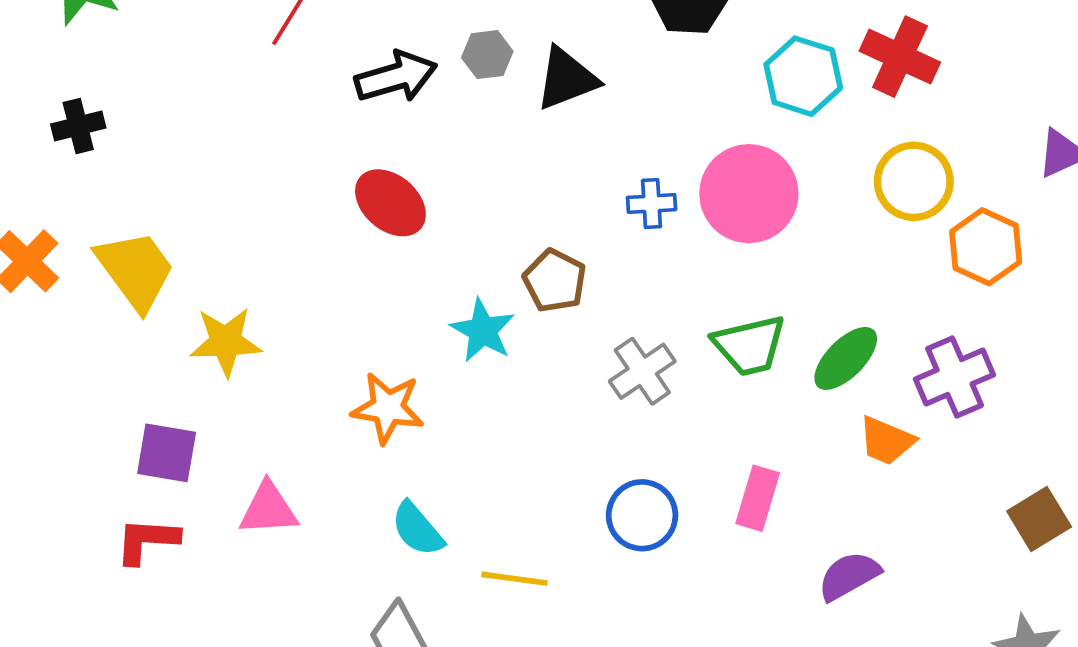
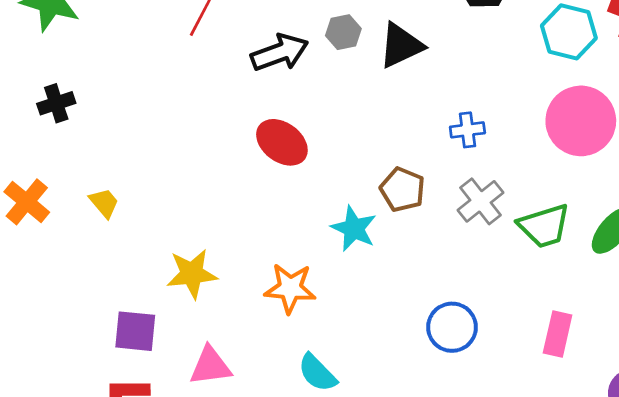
pink circle: (749, 194) -> (581, 121), moved
yellow trapezoid: (136, 270) -> (104, 203), size x0.5
yellow star: (226, 342) -> (192, 274), moved
gray cross: (642, 371) -> (481, 201), moved
blue circle: (642, 515) -> (452, 327), moved

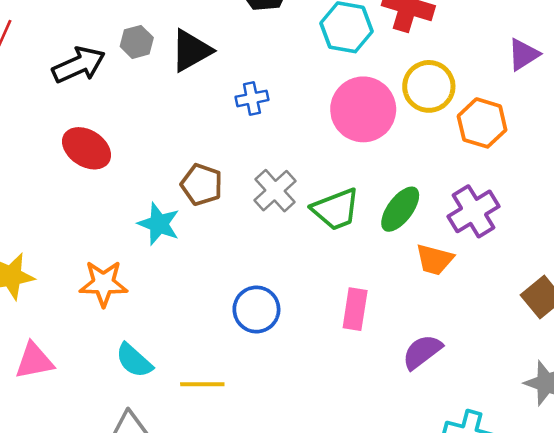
blue cross: (467, 130) -> (252, 98), moved

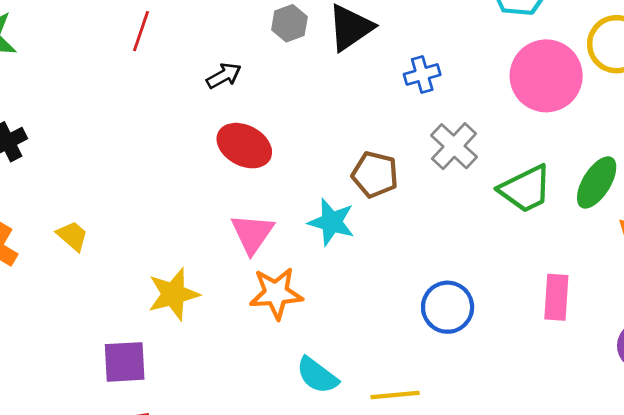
black arrow: (79, 65) -> (224, 76), moved, size x0.6
gray cross: (275, 191) -> (454, 146), moved
pink triangle: (34, 361) -> (252, 233), moved, turned -39

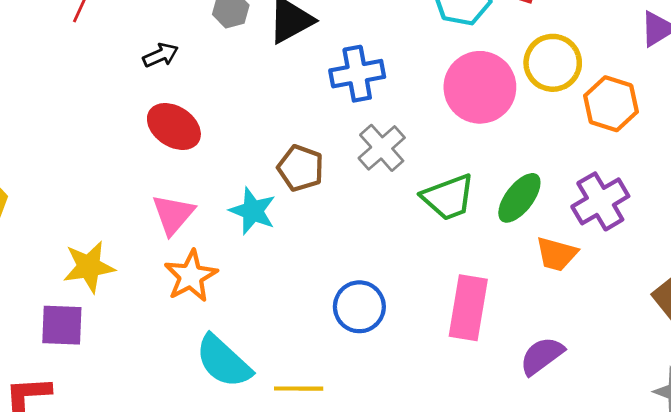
blue cross: (422, 74) -> (357, 74), size x1.5
orange star: (276, 293) -> (191, 276), turned -30
pink rectangle: (556, 297) -> (468, 308), size x1.4
purple square: (125, 362) -> (62, 325), moved
cyan semicircle: (317, 375) -> (223, 361), size x1.4

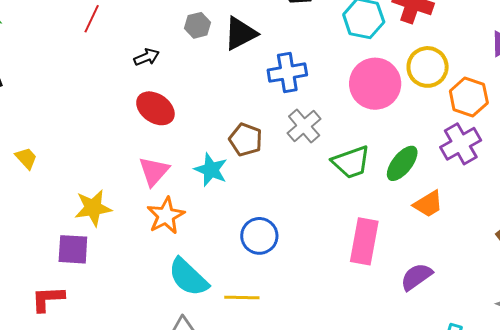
purple cross: (600, 201) -> (461, 144), moved
orange trapezoid: (557, 254) -> (428, 204), turned -48
blue circle: (359, 307) -> (259, 236), moved

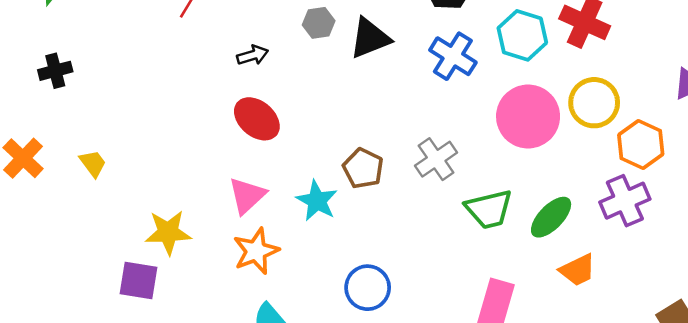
blue cross: (287, 73) -> (453, 56), moved, turned 36

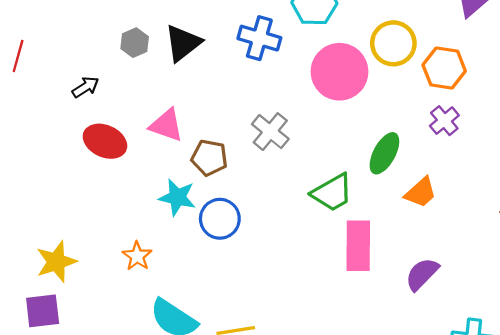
pink triangle: (247, 196) -> (166, 125), moved, turned -42
purple cross: (625, 201) -> (444, 121), size x0.7
green trapezoid: (489, 209) -> (332, 193), moved
orange star: (256, 251) -> (137, 256), size x0.7
blue circle: (368, 288) -> (220, 219), moved

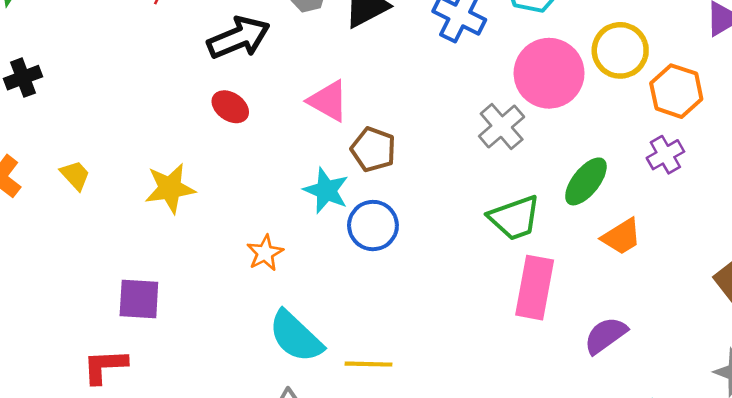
black arrow: (86, 87) -> (239, 38), size x1.8
gray cross: (270, 132) -> (502, 127), moved
red ellipse: (105, 141) -> (230, 107), moved, size x0.7
yellow star: (56, 262) -> (170, 188), moved

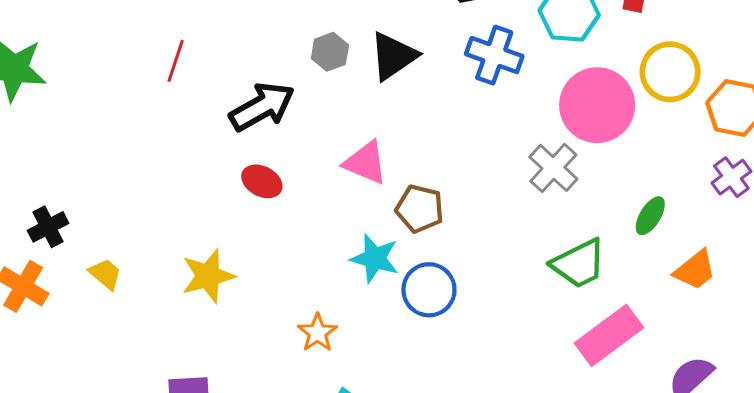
black cross: (23, 78) -> (48, 227), moved
green ellipse: (586, 181) -> (650, 216), size x0.7
pink rectangle: (535, 288) -> (609, 335), turned 50

